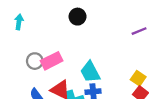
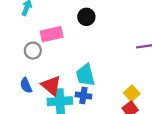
pink rectangle: (52, 61) -> (52, 34), moved

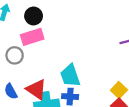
black circle: (86, 17) -> (34, 16), moved

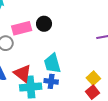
black circle: (34, 16) -> (44, 24), moved

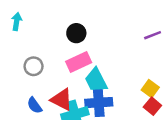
pink rectangle: (22, 28) -> (79, 62), moved
blue cross: (51, 81) -> (99, 103), size x1.5

